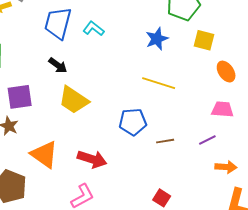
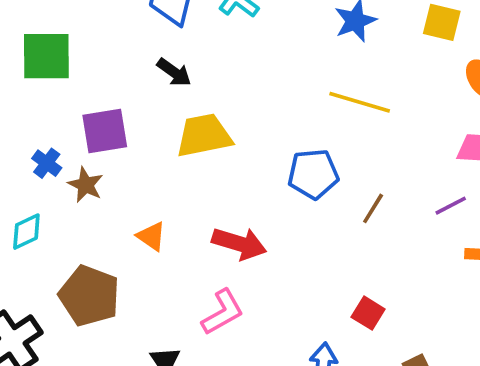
yellow trapezoid: (74, 100) -> (204, 136), turned 136
brown line: (165, 141) -> (373, 208), turned -48
orange triangle: (44, 154) -> (151, 236), size x0.6

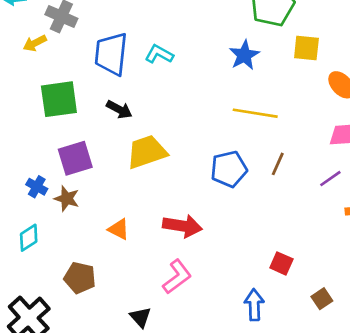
green square: (46, 56) -> (59, 99), moved
brown line: (373, 208) -> (278, 164), moved
brown pentagon: (89, 296) -> (80, 278), size x0.7

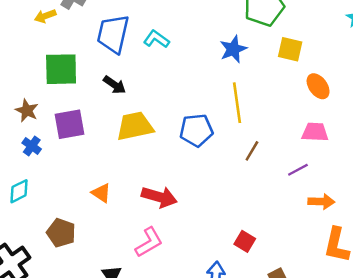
yellow line: (255, 113) -> (237, 103), turned 66
blue pentagon: (229, 169) -> (196, 130), moved
brown star: (67, 199) -> (27, 111), moved

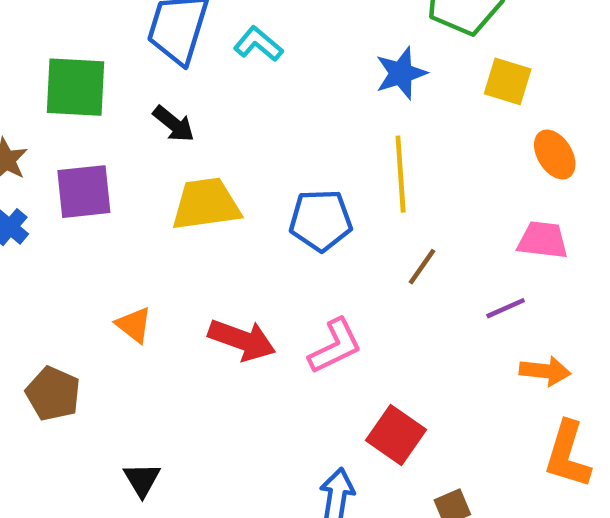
red square: (245, 241) -> (396, 435), size x1.4
pink L-shape: (149, 242) -> (335, 346), moved

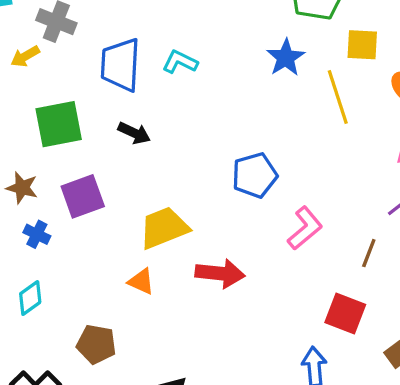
yellow line: (401, 174) -> (338, 97), moved
yellow trapezoid: (206, 204) -> (164, 228), moved
brown line: (422, 267) -> (369, 253), moved
pink L-shape: (335, 346) -> (305, 228), moved

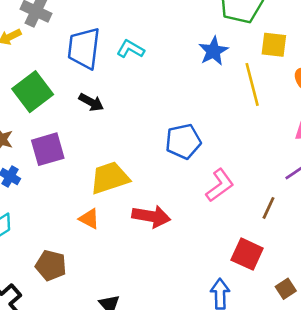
green square: (59, 124) -> (33, 92), turned -30

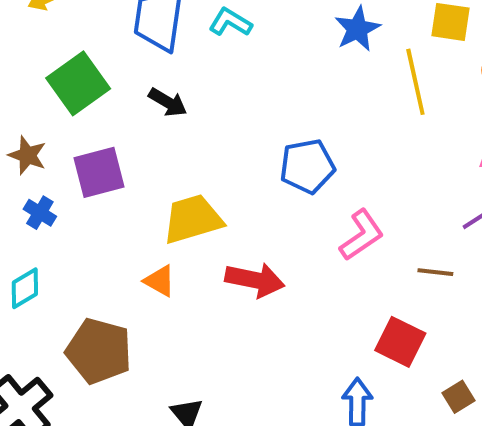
brown line: (269, 208) -> (435, 272), turned 70
brown pentagon: (51, 265) -> (99, 351), size x1.4

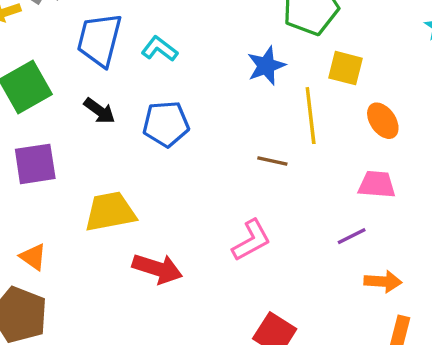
blue pentagon: (307, 166) -> (166, 124), moved
brown line: (435, 272) -> (272, 161), moved
orange triangle: (160, 281) -> (33, 257), moved

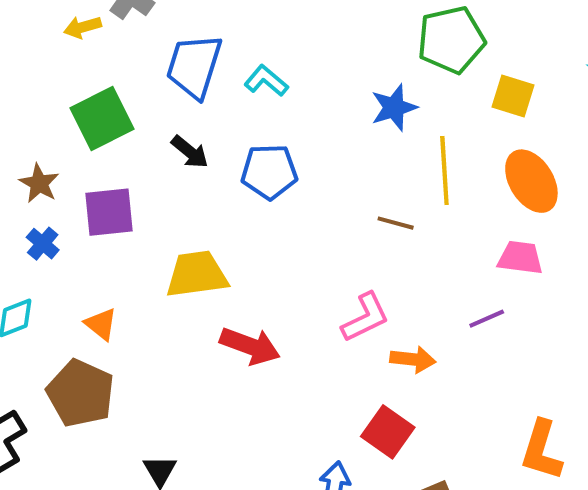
yellow square: (345, 68) -> (513, 96), moved
orange ellipse: (383, 121) -> (531, 181), size x1.4
orange arrow: (383, 281) -> (413, 359), moved

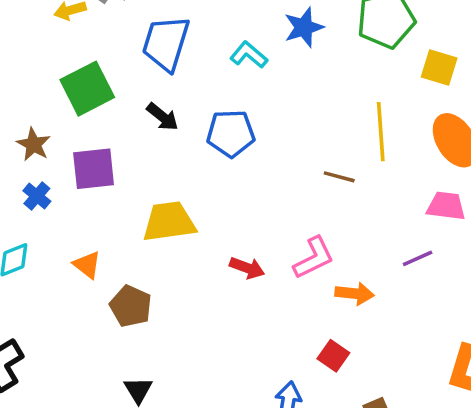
cyan L-shape: (266, 81) -> (249, 55), moved
blue star: (394, 108) -> (304, 27), moved
red arrow: (250, 346) -> (247, 268), moved, size x0.7
brown pentagon: (81, 393) -> (131, 306), moved, size x0.7
red square: (388, 432) -> (333, 356), size x0.7

